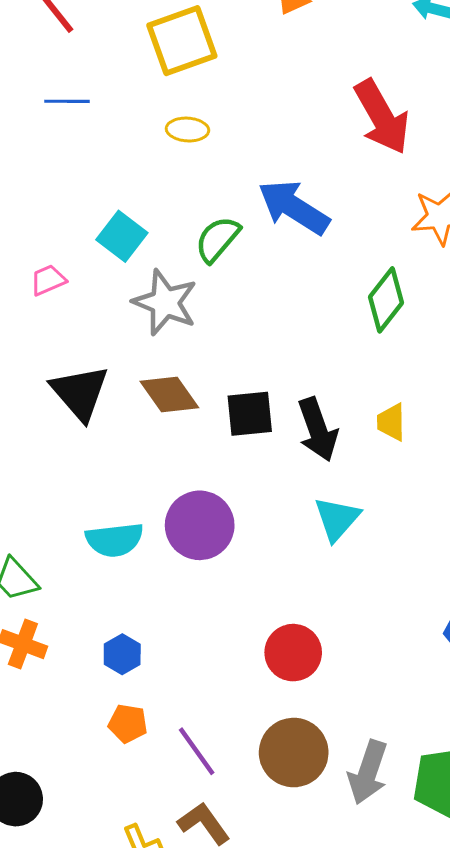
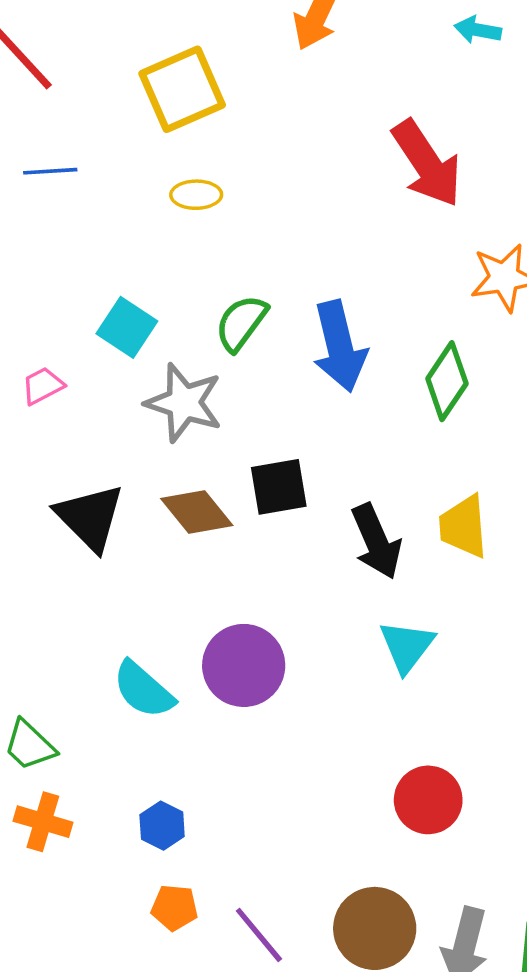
blue arrow: (294, 207) -> (340, 346), moved, turned -132
black square: (250, 414) -> (279, 487), moved
yellow trapezoid: (391, 422) -> (463, 526), size x1.4
cyan semicircle: (114, 540) -> (143, 690), turned 52
red circle: (293, 653) -> (428, 800), moved

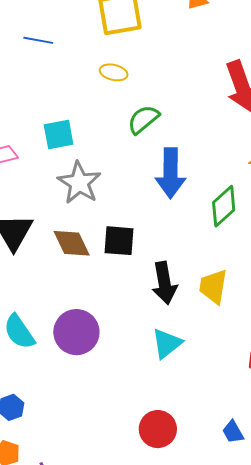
green semicircle: (241, 323) -> (143, 119), moved
cyan square: (127, 327) -> (59, 135), turned 32

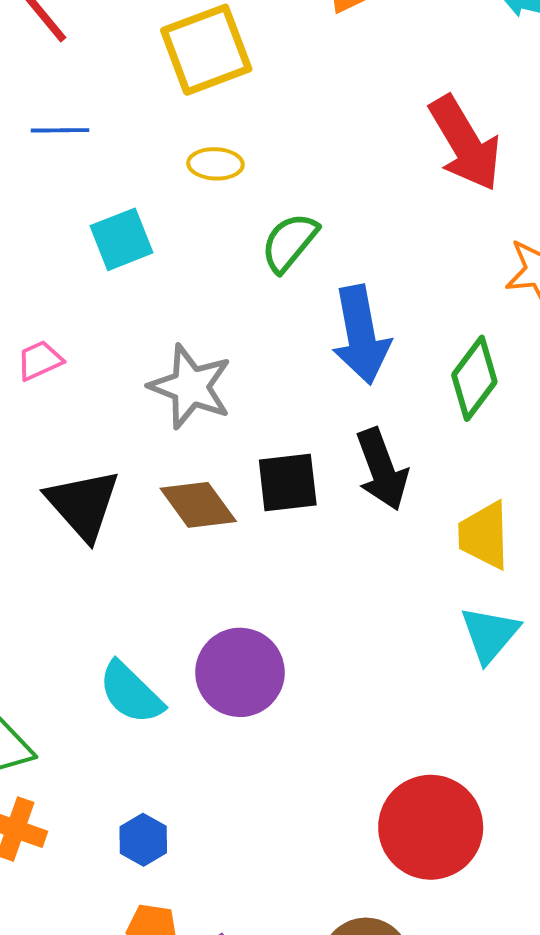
cyan square: (59, 135) -> (121, 239), moved
black arrow: (164, 283) -> (382, 469), moved
cyan triangle: (167, 343) -> (490, 634), moved
red circle: (158, 429) -> (431, 827), size x1.4

